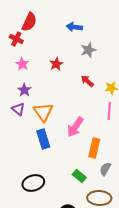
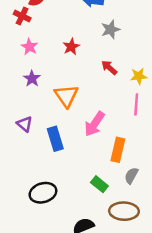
purple triangle: (18, 109) -> (25, 124), moved
orange triangle: (43, 112) -> (66, 96), moved

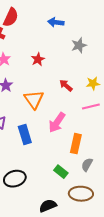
gray star: (110, 29) -> (79, 45), moved
red arrow: (109, 68) -> (66, 85), moved
pink line: (136, 104) -> (91, 106), turned 72

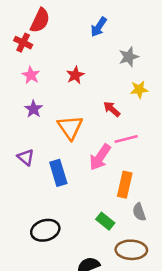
blue arrow: (56, 22) -> (99, 27), turned -63
yellow star: (93, 83) -> (139, 89), moved
pink line: (91, 106) -> (126, 139), moved
gray semicircle: (87, 165) -> (139, 212), turned -48

